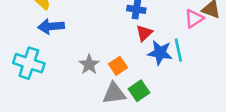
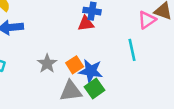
red triangle: (144, 33) -> (86, 24), moved, turned 35
blue star: (160, 53) -> (91, 71), moved

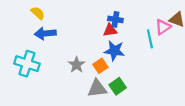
cyan line: (132, 50) -> (150, 39), moved
blue star: (91, 71) -> (114, 51), moved

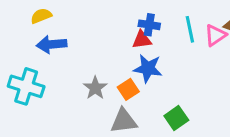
yellow semicircle: (38, 13) -> (41, 16), turned -64
cyan line: (150, 39) -> (190, 29), moved
green square: (118, 86) -> (176, 118), moved

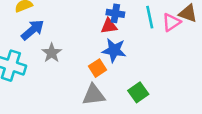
blue arrow: (52, 44) -> (33, 30), turned 145
gray star: (95, 88) -> (52, 53), moved

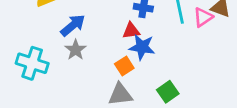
red triangle: (109, 26) -> (131, 31), moved
blue arrow: (33, 30) -> (73, 25), moved

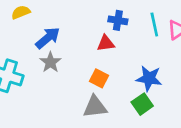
blue star: (142, 47) -> (149, 78), moved
orange square: (124, 66) -> (99, 78), turned -30

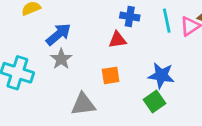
orange square: (99, 78) -> (111, 75), turned -36
gray triangle: (95, 107) -> (83, 104), moved

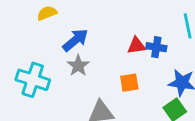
blue cross: (130, 17) -> (156, 47), moved

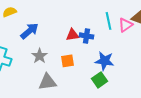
gray star: (78, 66) -> (40, 56), moved

